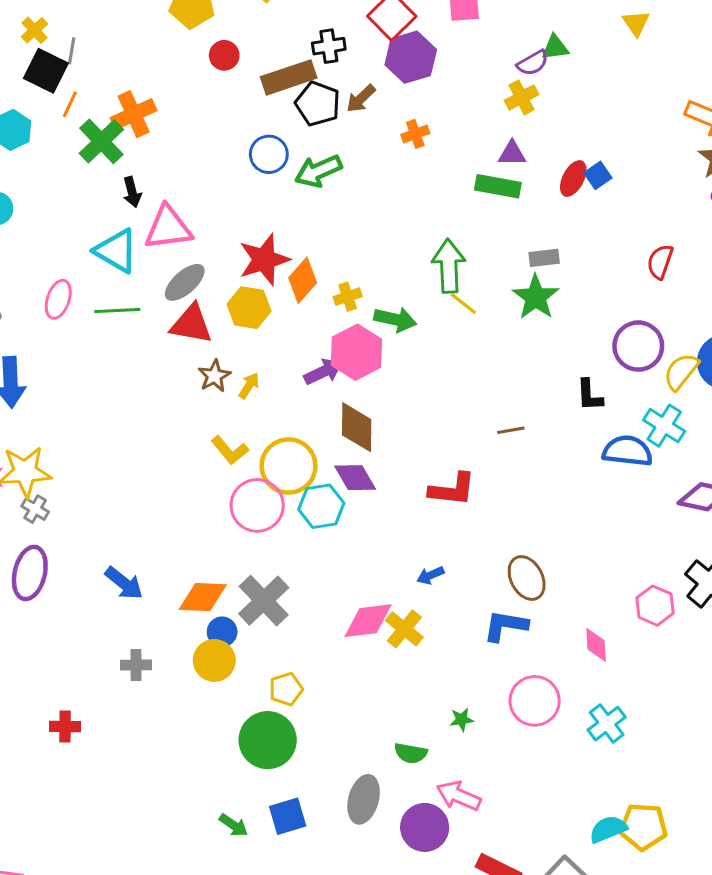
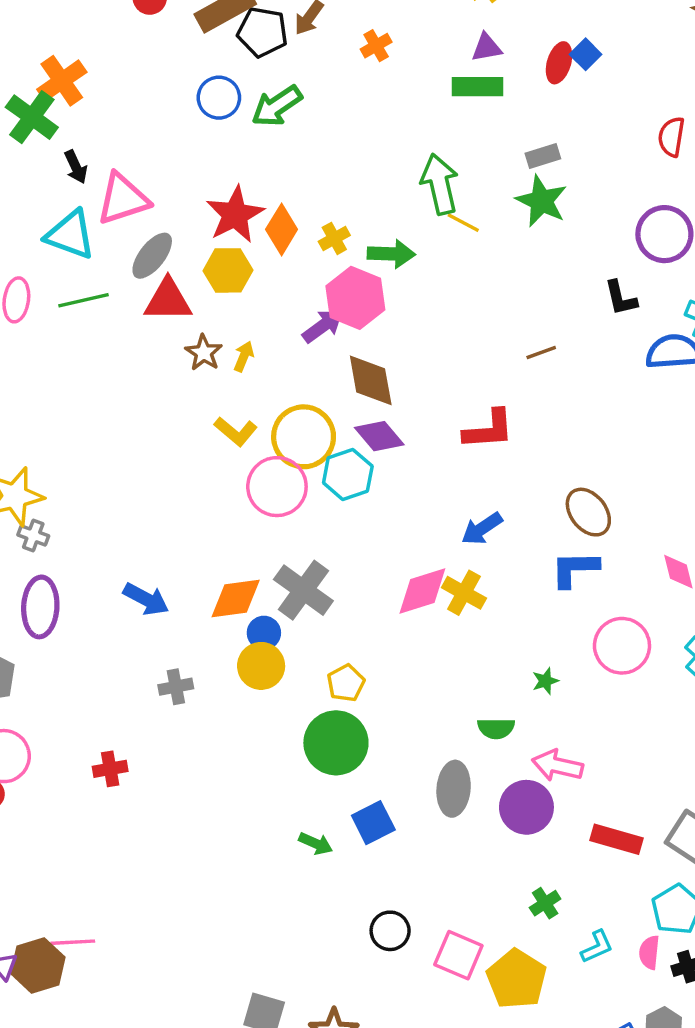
blue arrow: (430, 575) -> (482, 529), size x1.4

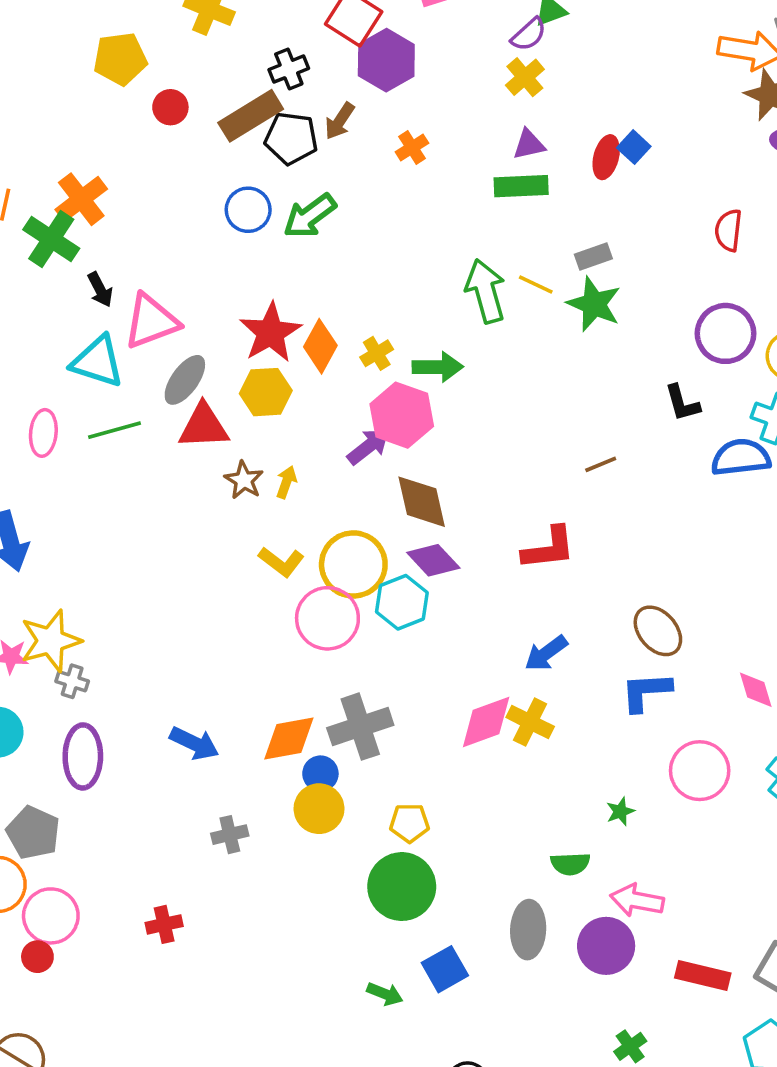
yellow line: (463, 223) -> (536, 285), moved
gray cross: (303, 590) -> (360, 727), turned 38
yellow pentagon: (346, 683) -> (409, 823), turned 30

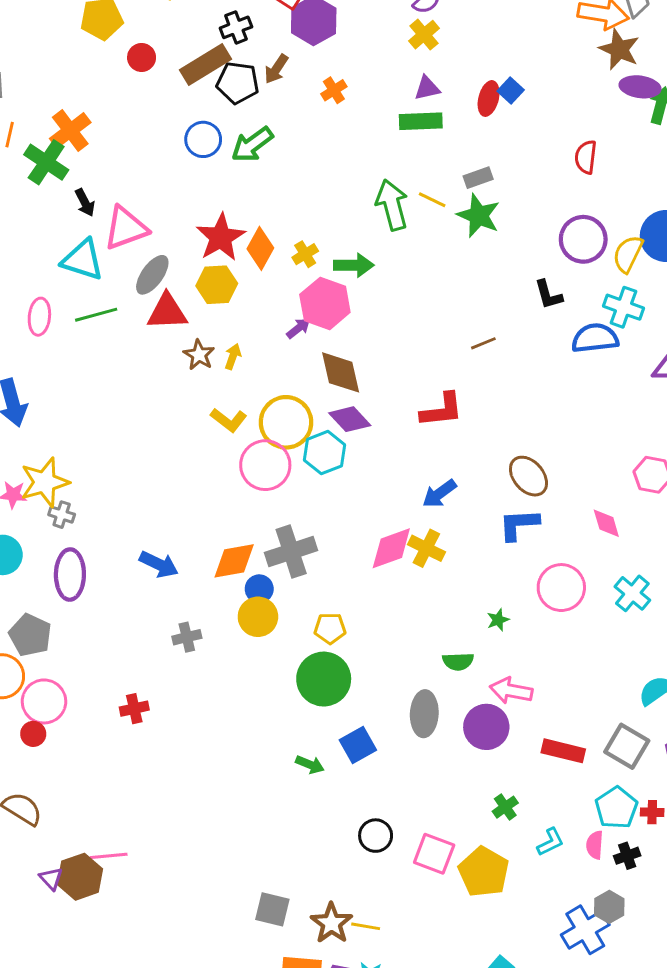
purple arrow: (368, 446) -> (298, 328), size x0.7

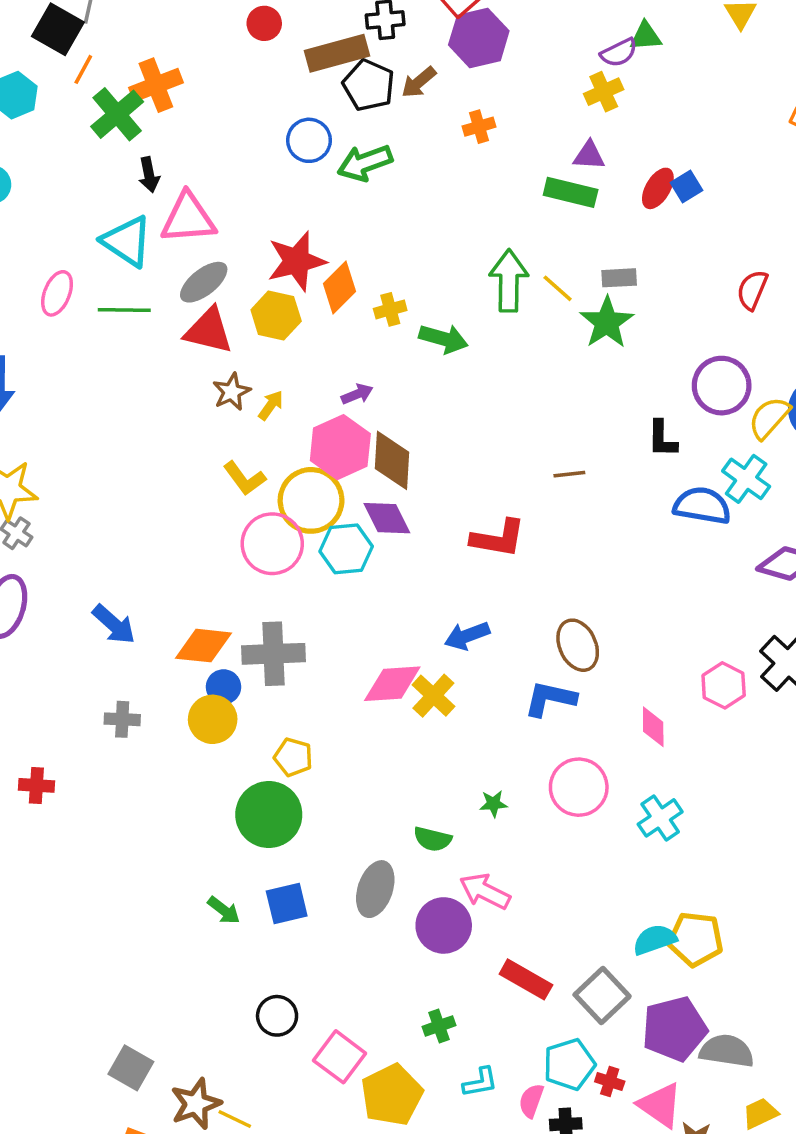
pink hexagon: (325, 303) -> (340, 447), moved

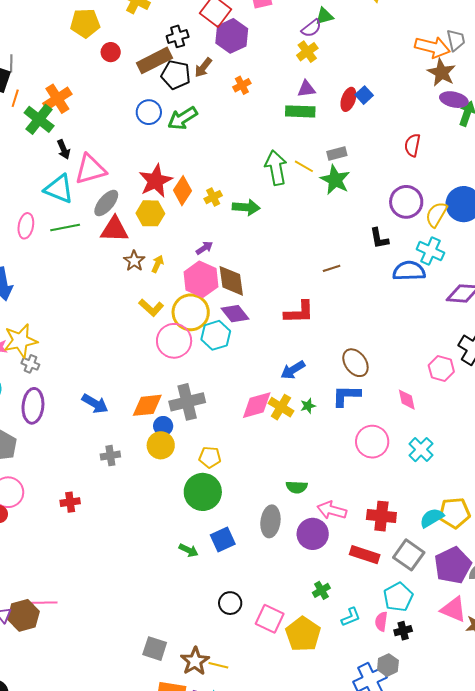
green star: (493, 804) -> (308, 406), moved
red cross: (610, 1081) -> (381, 516), moved, size x1.8

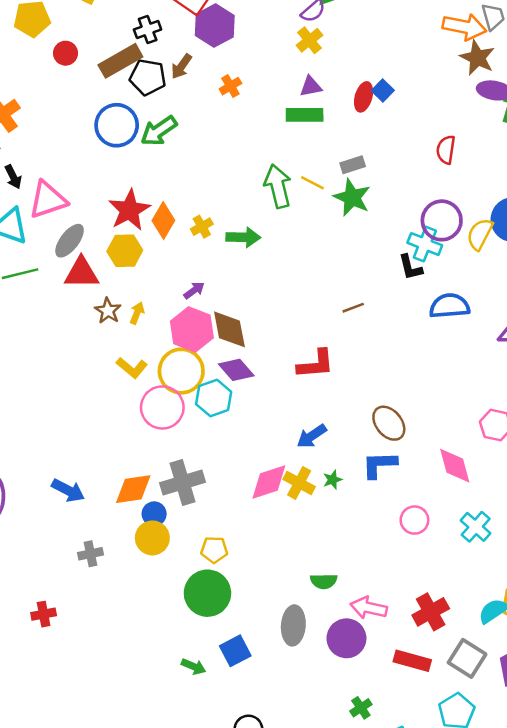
blue circle: (149, 112) -> (117, 125), size x1.4
cyan cross: (430, 251) -> (425, 244), moved
pink diamond: (407, 400) -> (455, 466), size x1.4
pink circle: (372, 442) -> (414, 520), size x0.7
red cross: (381, 516) -> (431, 612), turned -32

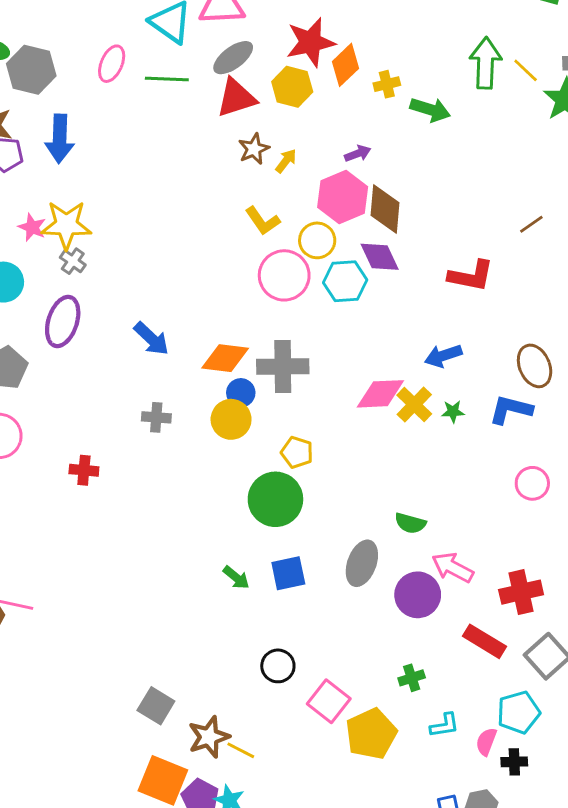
red triangle: (81, 273) -> (236, 98), turned -33
brown line: (353, 308) -> (531, 224), turned -30
yellow circle: (181, 371) -> (317, 240), size x0.7

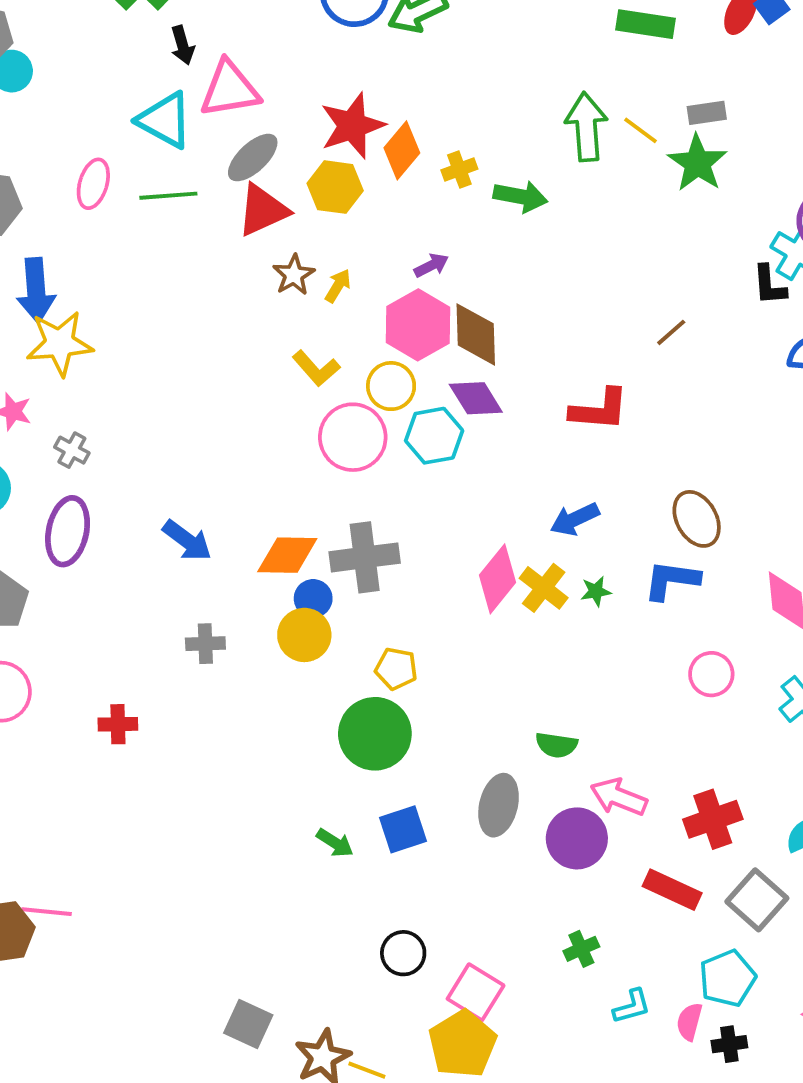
yellow star: (66, 225) -> (60, 343), moved
pink diamond: (380, 394) -> (498, 579), turned -42
yellow pentagon: (371, 734) -> (462, 1044), moved

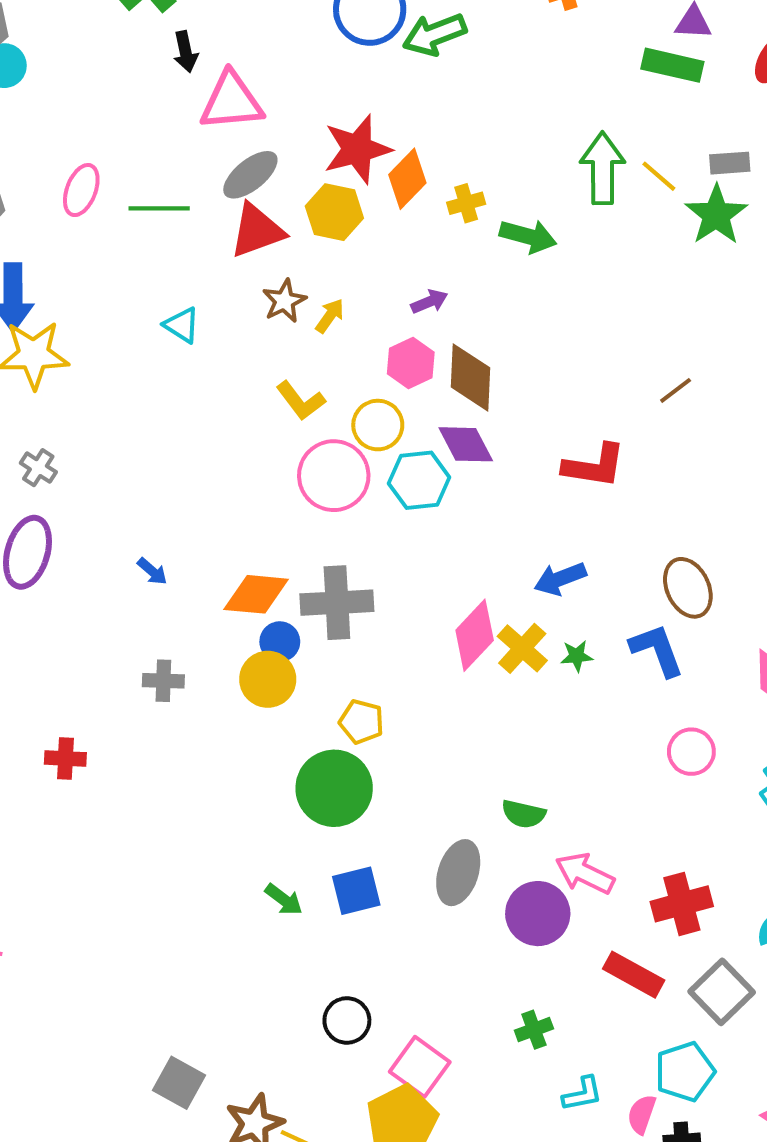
cyan triangle: (165, 120) -> (182, 325), moved, size x0.6
pink hexagon: (418, 325) -> (411, 363), size x0.7
blue arrow: (187, 541) -> (152, 571), size x0.6
blue L-shape: (672, 580) -> (657, 650), turned 58

